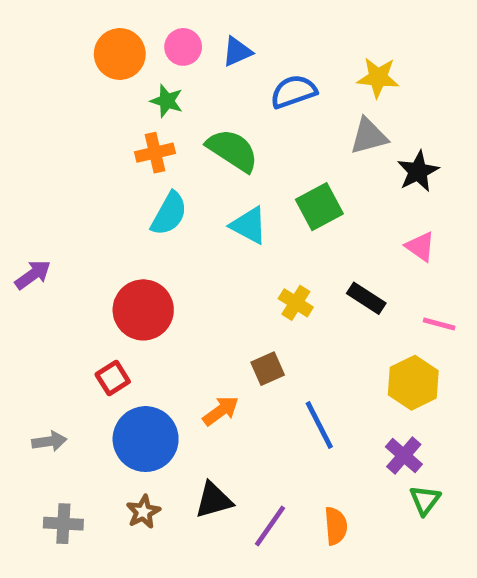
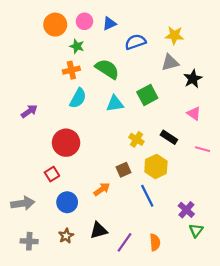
cyan triangle: (249, 225) -> (115, 104), turned -36
purple arrow: (33, 275) -> (29, 111), moved
yellow hexagon: (413, 383) -> (156, 166), moved
blue circle: (146, 439) -> (67, 202), size x0.7
gray arrow: (49, 441) -> (23, 203), size x1.5

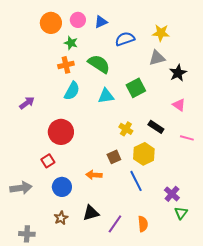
orange arrow: (102, 189) -> (94, 175), turned -140
gray cross: (29, 241) -> (27, 234), moved

